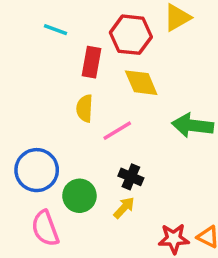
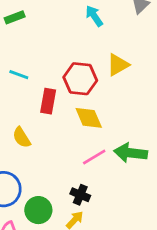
yellow semicircle: (85, 108) -> (22, 137), moved, turned -35
pink line: (117, 131) -> (94, 157), moved

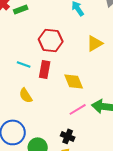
cyan line: (19, 75) -> (24, 64), moved
red hexagon: (80, 79) -> (51, 40), moved

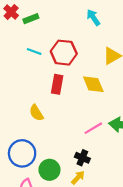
cyan line: (24, 64) -> (34, 51), moved
yellow diamond: (74, 81) -> (93, 84), moved

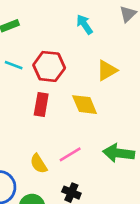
yellow semicircle: (36, 113) -> (39, 164), moved
pink line: (93, 128) -> (70, 154), moved

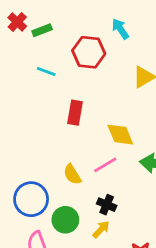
red hexagon: (49, 66) -> (89, 52), moved
yellow diamond: (85, 105) -> (120, 135), moved

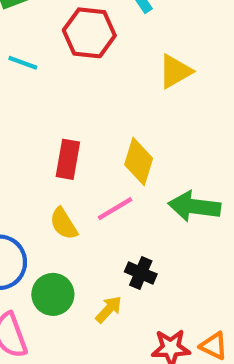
red rectangle: (75, 113) -> (68, 159), moved
yellow diamond: (120, 135) -> (139, 161), turned 40
black cross: (107, 205) -> (141, 273), moved

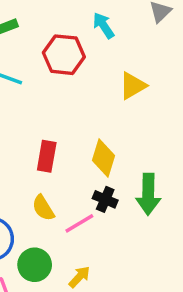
green arrow: (194, 206) -> (148, 194), turned -96
pink line: (115, 209) -> (79, 223), moved
black cross: (141, 273) -> (105, 199), moved

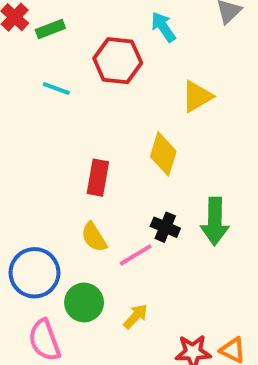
yellow diamond: (103, 158) -> (163, 154), moved

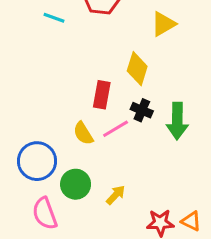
red rectangle: (98, 178) -> (102, 95), moved
black cross: (165, 227) -> (142, 110), moved
pink line: (136, 255) -> (116, 129), moved

